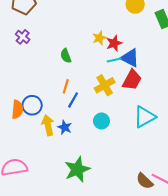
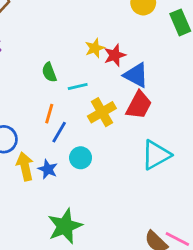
cyan line: (114, 60) -> (78, 87), moved
cyan circle: (101, 121) -> (81, 158), moved

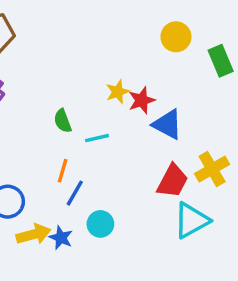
red trapezoid: (139, 105) -> (173, 181), moved
yellow cross: (102, 112) -> (212, 169), moved
yellow arrow: (25, 166) -> (33, 234), turned 88

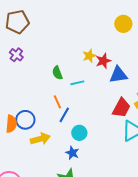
blue triangle: (167, 124) -> (118, 75), turned -36
orange line: (63, 171) -> (57, 102), turned -40
blue star: (61, 238) -> (72, 153), moved

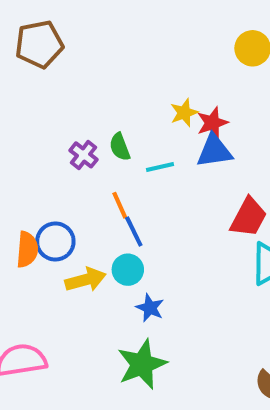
purple cross: (16, 55) -> (84, 155), moved
blue triangle: (118, 75) -> (214, 151), moved
blue line: (64, 115) -> (134, 231), turned -56
cyan circle: (79, 133) -> (128, 270), moved

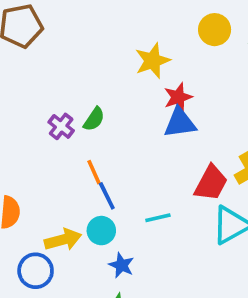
yellow star: (184, 113) -> (152, 61), moved, size x1.4
green semicircle: (120, 147) -> (94, 119), turned -125
cyan line: (160, 167) -> (158, 218), moved
blue circle: (55, 241) -> (36, 271), moved

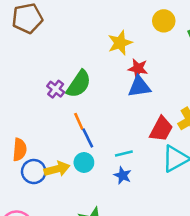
red star: (178, 97) -> (138, 69), turned 30
green semicircle: (94, 119) -> (79, 84), size x1.6
blue star: (121, 265) -> (123, 175), moved
blue circle: (36, 271) -> (34, 172), moved

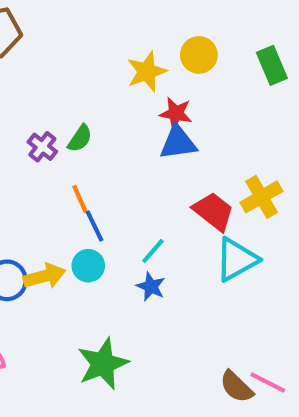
yellow circle: (164, 21) -> (199, 55), moved
green semicircle: (79, 84) -> (80, 138), size x0.6
red trapezoid: (161, 129) -> (213, 211), turned -80
cyan line: (124, 153) -> (153, 251), turned -36

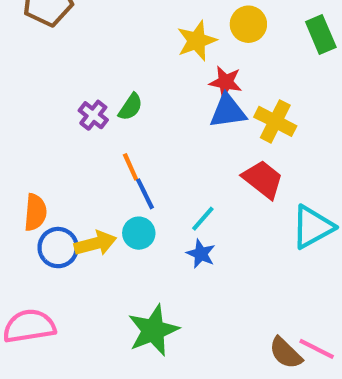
yellow cross: (261, 197) -> (275, 121), moved, turned -33
cyan triangle: (236, 259) -> (312, 227), moved

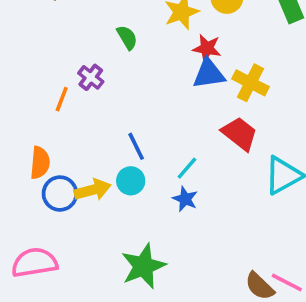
green semicircle: (131, 107) -> (127, 37), moved, turned -65
orange line: (131, 167) -> (62, 99), moved, turned 45

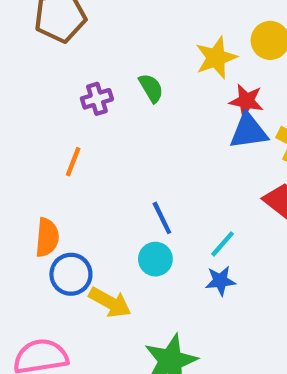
purple cross: (91, 77) -> (97, 99), moved, turned 35
yellow arrow: (93, 190) -> (110, 302), moved, turned 44
blue star: (185, 199) -> (220, 281), turned -30

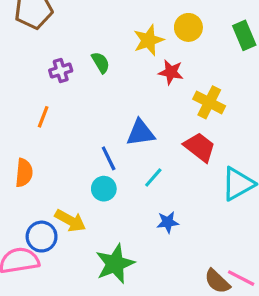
blue triangle: (249, 131) -> (141, 133), moved
blue circle: (71, 274) -> (42, 237), moved
blue star: (220, 281) -> (168, 222), moved

